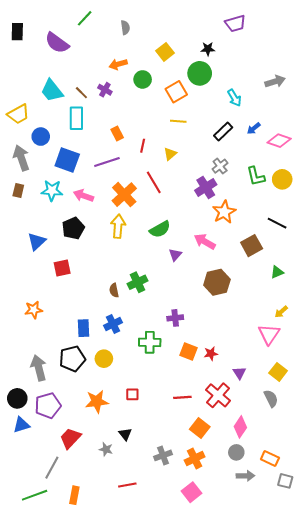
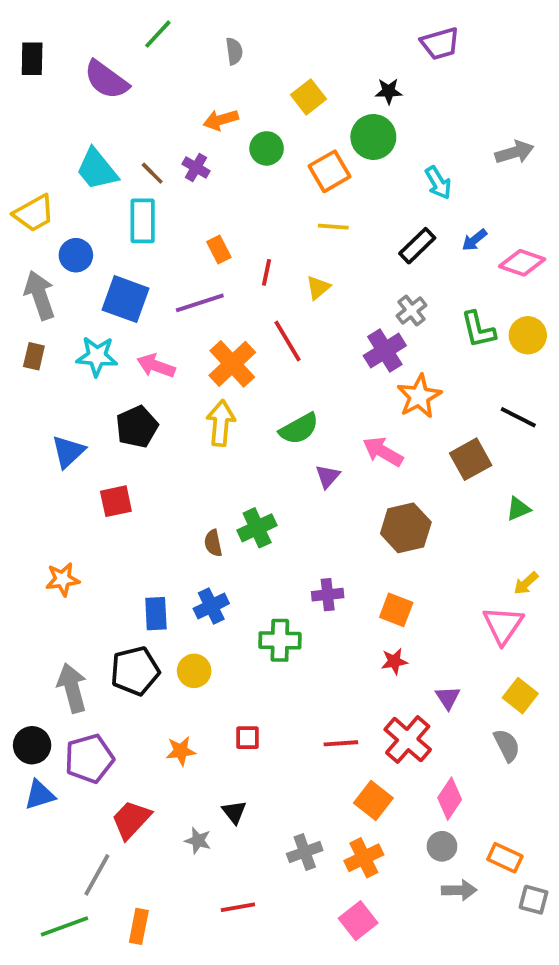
orange square: (188, 352) -> (396, 610), moved
orange star: (97, 401) -> (181, 751), size x0.7

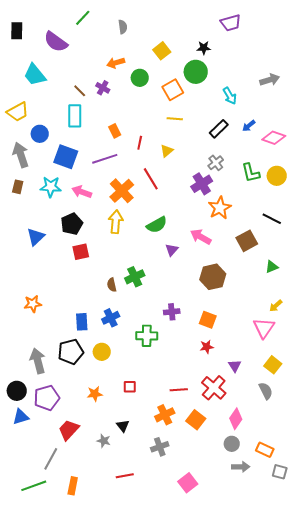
cyan trapezoid: (97, 169) -> (35, 75), moved
red square: (116, 501) -> (81, 252), moved
orange cross: (364, 858) -> (165, 415), moved

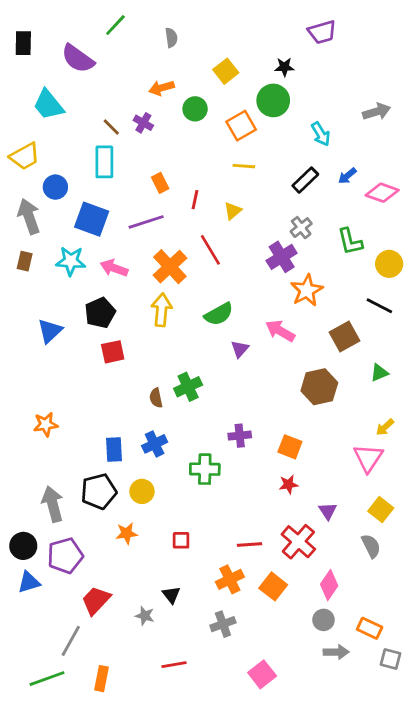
yellow circle: (277, 176) -> (389, 264), moved
brown hexagon: (213, 277) -> (319, 387), moved
orange star: (95, 394) -> (127, 533), moved

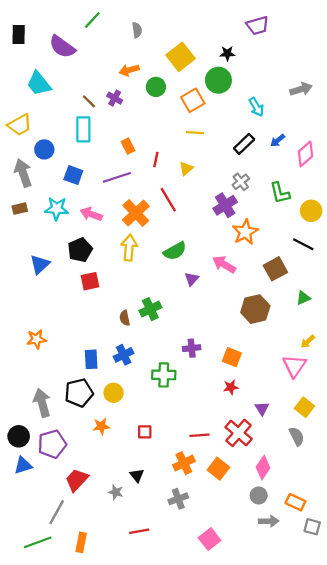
yellow square: (226, 71) -> (180, 57), size x1.4
pink diamond: (382, 193) -> (306, 154), turned -60
blue square: (92, 219) -> (73, 175), size x0.7
brown rectangle: (25, 261) -> (20, 209), turned 64

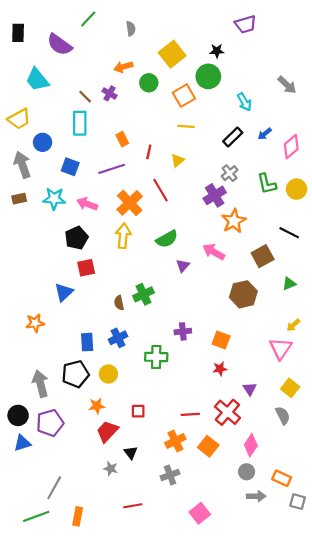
gray arrow: (301, 89) -> (287, 85), turned 60
yellow circle: (311, 211) -> (297, 189), moved
blue triangle: (40, 264) -> (64, 292), moved
red trapezoid: (77, 480) -> (107, 431), moved

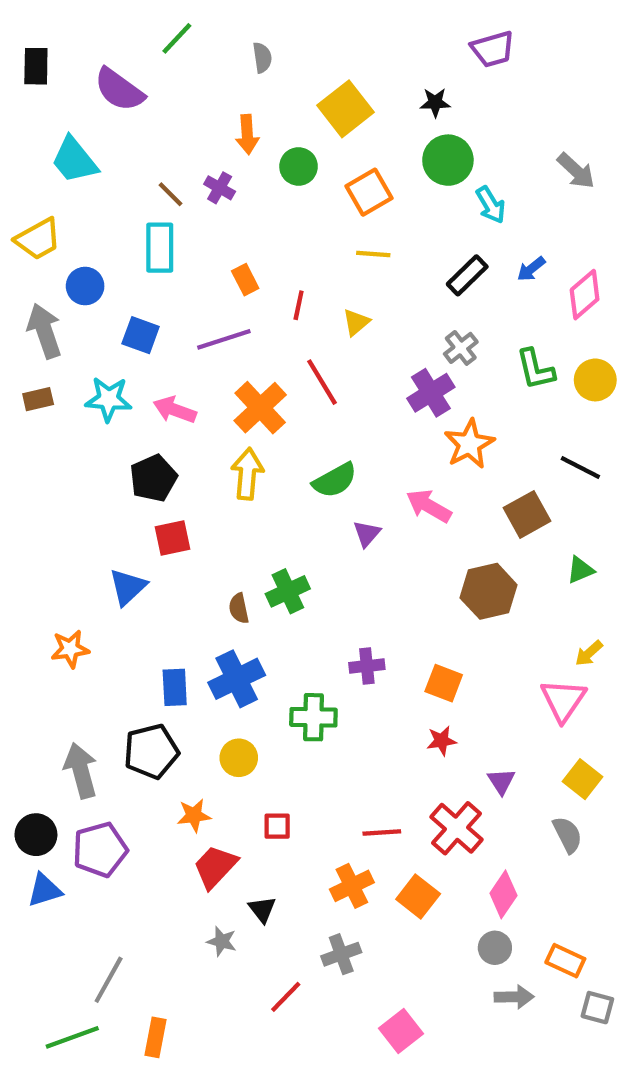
orange arrow: (123, 67) -> (247, 134), turned -78
green circle: (208, 76) -> (448, 160), moved
blue cross: (118, 338) -> (237, 679), size x1.4
yellow circle: (108, 374) -> (239, 758), moved
red line: (133, 506) -> (286, 997), moved, turned -36

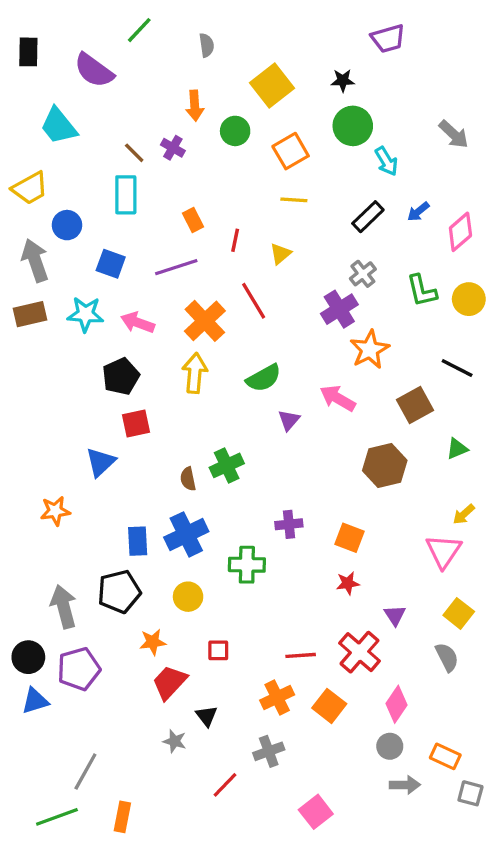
brown rectangle: (38, 399) -> (30, 314), size x1.4

